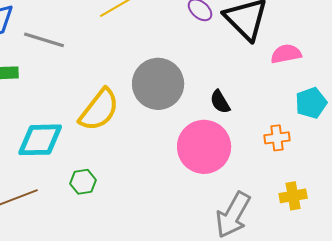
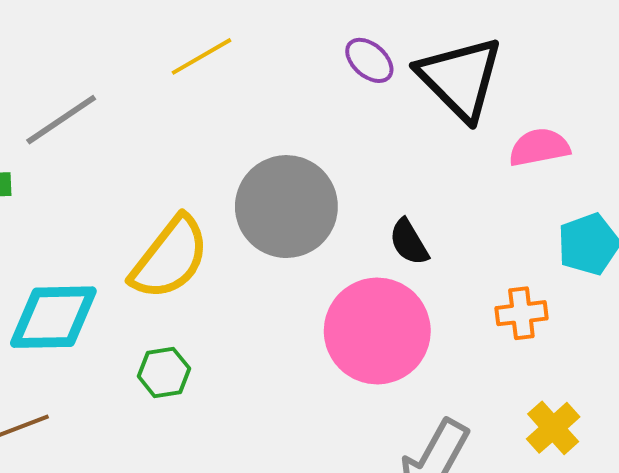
gray line: (44, 40) -> (61, 120), turned -51
green hexagon: (83, 182) -> (164, 372), moved
yellow cross: (293, 196) -> (553, 428), turned -32

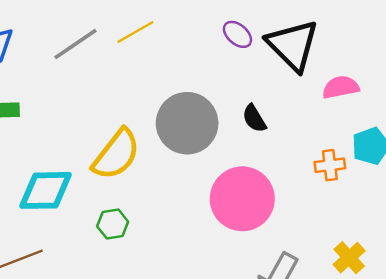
gray line: (61, 120) -> (75, 44), moved
black semicircle: (409, 242) -> (254, 118), moved
orange cross: (521, 313) -> (330, 165), moved

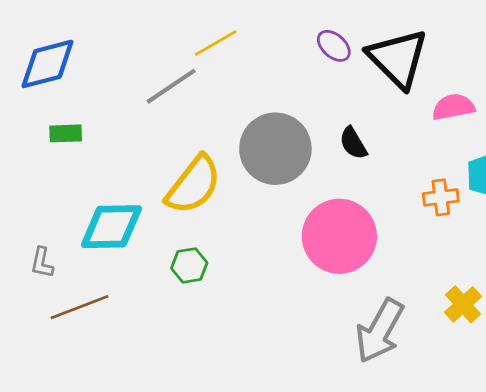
gray line: (75, 44) -> (171, 86), moved

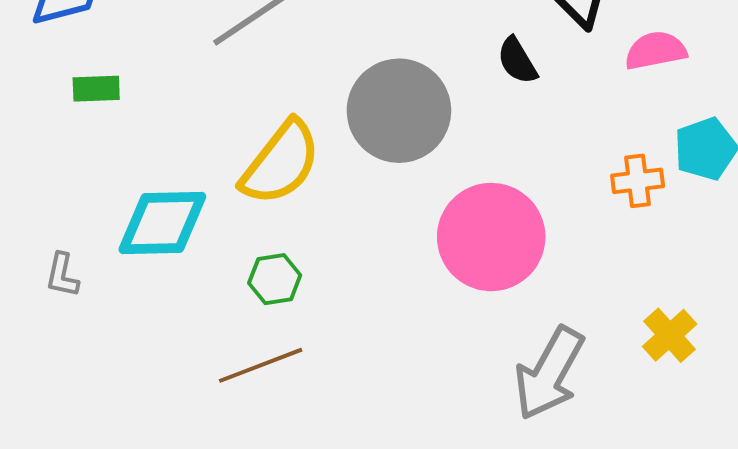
black semicircle: (353, 143) -> (517, 61), moved
brown line: (79, 307) -> (261, 365), moved

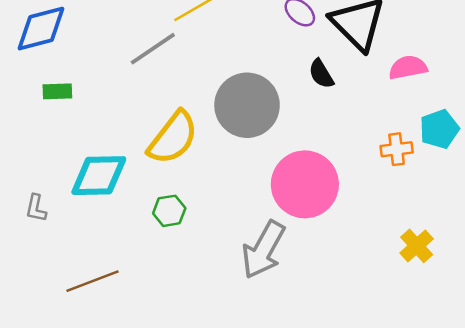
brown line: (261, 365) -> (93, 281), moved
gray arrow: (549, 373) -> (263, 250), moved

